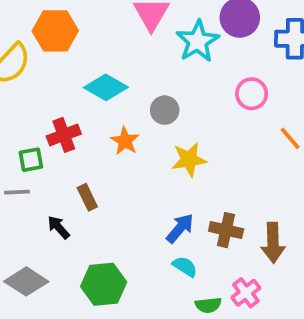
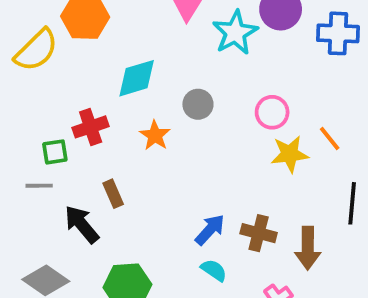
cyan diamond: (106, 87) -> (137, 78), turned -48
pink circle: (252, 94) -> (272, 112), moved
yellow star: (189, 160) -> (290, 154), moved
black arrow: (59, 227) -> (82, 224), size x1.5

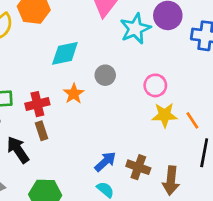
red cross: (91, 127) -> (37, 104), moved
orange line: (330, 139) -> (192, 120), moved

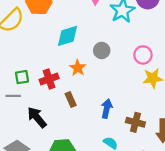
brown rectangle: (41, 131) -> (71, 100), moved
blue arrow: (105, 162) -> (107, 109), moved, turned -30

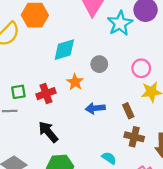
brown rectangle: (71, 100) -> (128, 111), moved
blue arrow: (107, 109) -> (95, 108), moved, turned -108
black arrow: (37, 117) -> (48, 132), moved

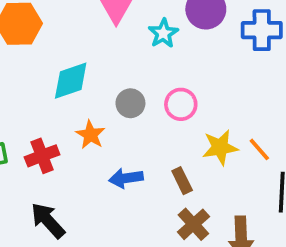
cyan star: (120, 23) -> (163, 33), size x0.7
pink circle: (141, 68) -> (181, 104), moved
brown cross: (134, 137) -> (193, 224), turned 36

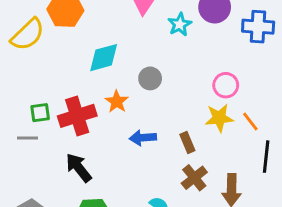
pink circle: (181, 104) -> (226, 85), moved
red cross: (42, 156) -> (77, 116), size x1.4

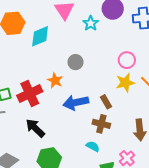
cyan diamond: (104, 58) -> (40, 36), moved
blue arrow: (143, 138) -> (76, 103), size x1.4
brown cross: (194, 178) -> (101, 124), moved, turned -30

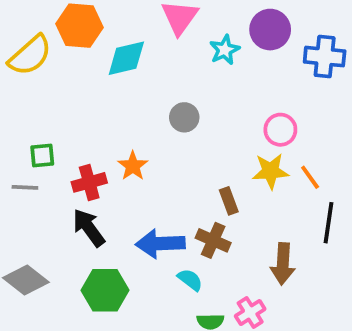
orange star: (55, 80) -> (133, 166), moved
red cross: (30, 94) -> (89, 182), moved, size x0.7
blue arrow: (76, 103) -> (160, 244), moved

